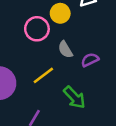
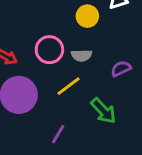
pink circle: (37, 29) -> (49, 50), moved
gray semicircle: (65, 50) -> (82, 55), moved, turned -60

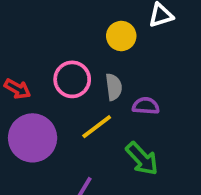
gray semicircle: (82, 55) -> (114, 87), turned -96
purple semicircle: (121, 69) -> (146, 106), moved, turned 30

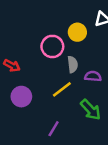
pink circle: (72, 79) -> (52, 46), moved
purple circle: (33, 138) -> (21, 97), size x0.7

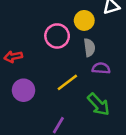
gray semicircle: (73, 64) -> (89, 48), moved
red arrow: (12, 66) -> (13, 57), turned 140

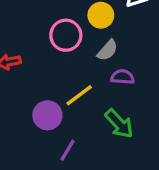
gray semicircle: (89, 48) -> (107, 50), turned 48
purple circle: (24, 90) -> (47, 115), moved

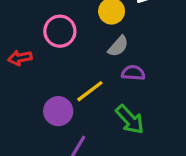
pink circle: (66, 35) -> (60, 31), moved

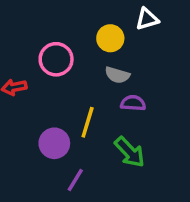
gray semicircle: (118, 46) -> (117, 75), turned 65
yellow line: (90, 91) -> (88, 122), turned -36

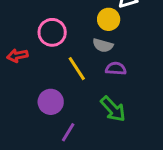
yellow circle: (110, 38) -> (109, 19), moved
yellow line: (88, 122) -> (77, 69), moved, turned -50

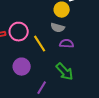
pink circle: (52, 32) -> (19, 32), moved
purple line: (68, 132) -> (42, 88), moved

